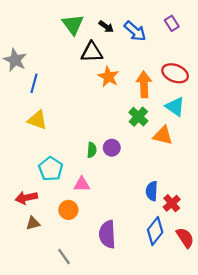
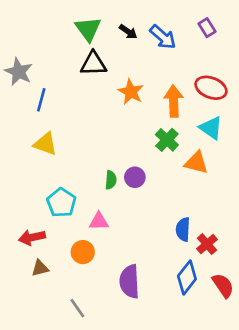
black triangle: (92, 52) -> (93, 64), moved

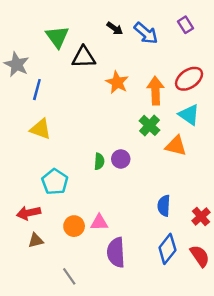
green triangle: (88, 29) -> (57, 37), moved
red ellipse: (211, 88) -> (189, 79), turned -56
pink triangle: (99, 221) -> (99, 222), moved
red cross: (207, 244) -> (201, 216), moved

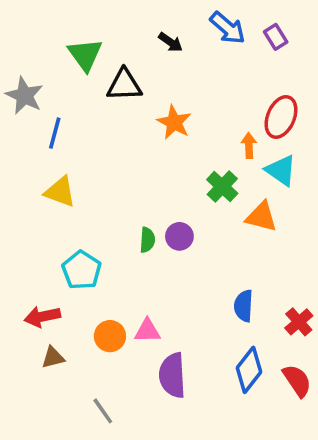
blue arrow: (146, 33) -> (228, 28), moved
red ellipse: (189, 79) -> (281, 117), turned -32
orange arrow: (155, 91) -> (249, 145), moved, size x0.6

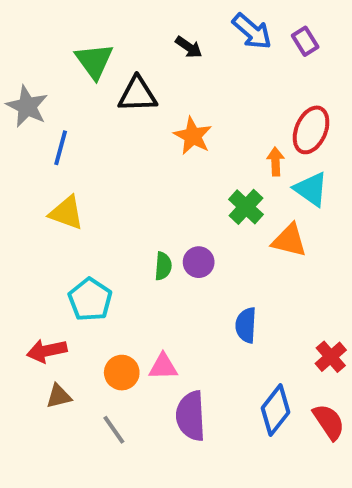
blue semicircle: (244, 306) -> (246, 325), moved
gray line: (103, 411) -> (114, 430), moved

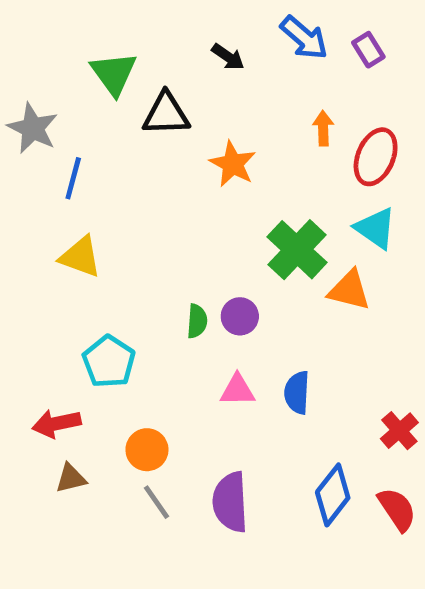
orange arrow: (276, 162) -> (323, 128), moved
green cross: (246, 207) -> (297, 250), size x1.4
pink triangle: (163, 367) -> (237, 390), moved
gray line: (114, 430) -> (156, 502), moved

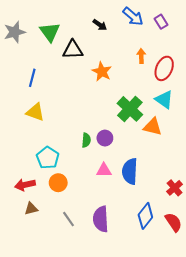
gray star: (33, 128) -> (15, 32), moved, turned 30
blue semicircle: (297, 393) -> (130, 171), size x1.4
orange circle: (147, 450) -> (58, 183), moved

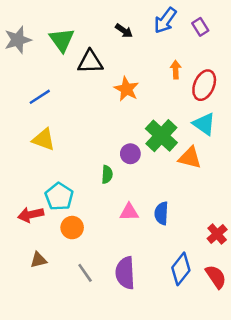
blue arrow: (133, 16) -> (165, 20), turned 85
blue line: (32, 78) -> (40, 97), turned 42
purple circle: (105, 138) -> (130, 154), moved
blue semicircle: (130, 171) -> (161, 213), size x0.7
red arrow: (25, 185) -> (31, 215), moved

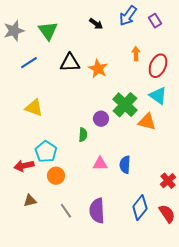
black triangle: (90, 62) -> (70, 63), moved
blue line: (40, 97) -> (29, 63), moved

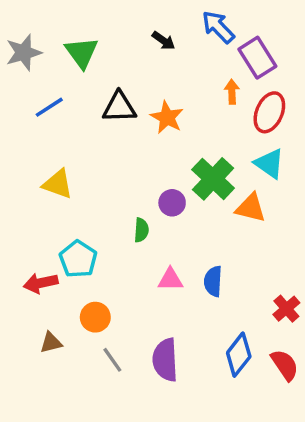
blue arrow: (128, 16) -> (218, 27), turned 100
purple rectangle: (155, 21) -> (257, 58), moved, size x1.6
orange circle: (56, 176) -> (95, 317), moved

